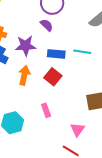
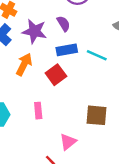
purple semicircle: (47, 25) -> (63, 24), moved
blue rectangle: (56, 54) -> (67, 50), turned -30

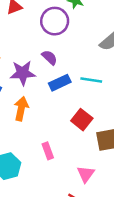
red square: (56, 75) -> (82, 120), moved

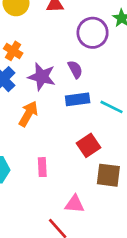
pink triangle: (86, 174) -> (75, 204), turned 42

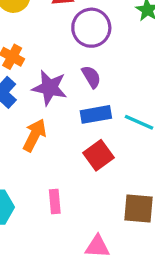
purple circle: (93, 33) -> (91, 28), moved
red square: (88, 145) -> (98, 155), moved

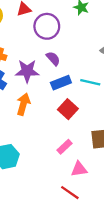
pink rectangle: (55, 202) -> (65, 147), moved, turned 63

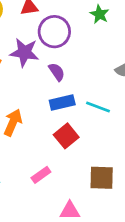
purple star: (27, 71) -> (24, 52), moved
pink rectangle: (65, 147) -> (41, 175), moved

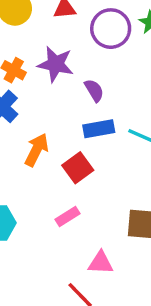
purple circle: (54, 32) -> (111, 29), moved
red square: (66, 136) -> (78, 168), moved

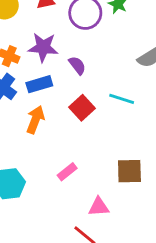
blue rectangle: (99, 129) -> (39, 84), moved
red square: (78, 168) -> (82, 108), moved

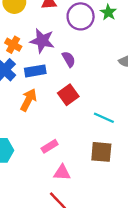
cyan line: (122, 99) -> (104, 118), moved
pink triangle: (99, 207) -> (62, 173), moved

